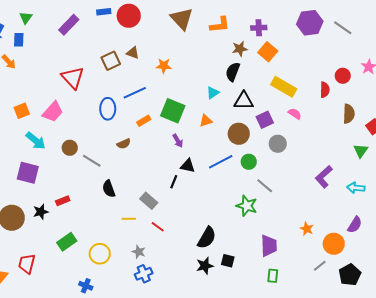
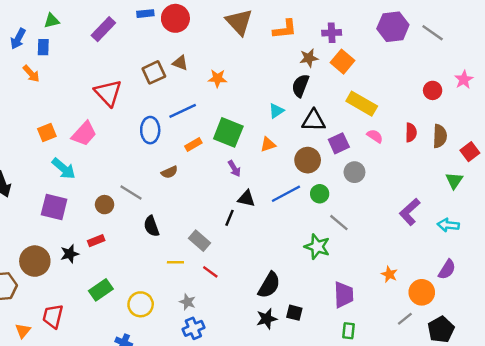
green triangle: (26, 18) -> (52, 21), turned 40
red semicircle: (325, 90) -> (411, 132), moved
brown circle: (70, 148) -> (105, 205), moved

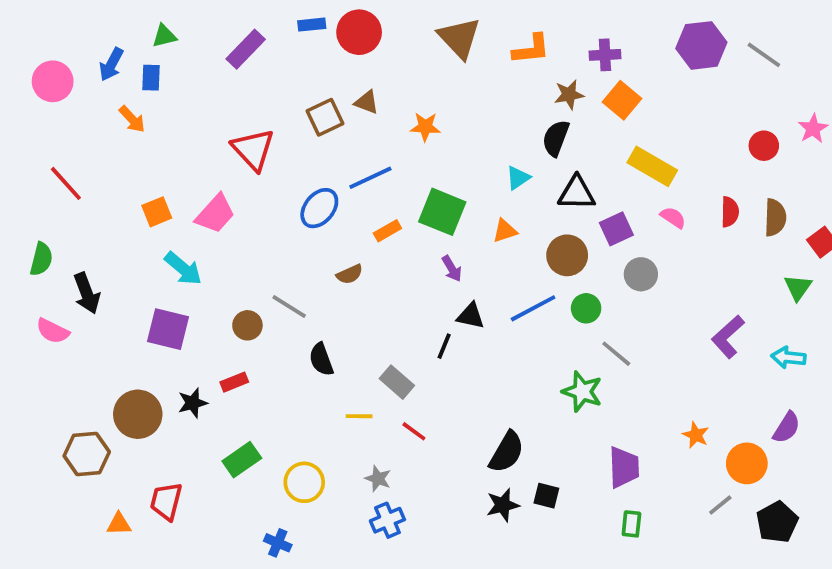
blue ellipse: (150, 130) -> (319, 208), turned 40
orange triangle: (23, 331) -> (119, 524), turned 49

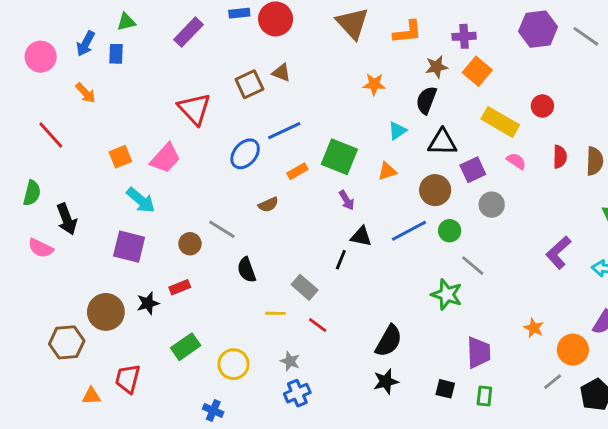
orange arrow: (132, 119) -> (86, 93), moved
orange star: (425, 127) -> (374, 84), moved
red circle: (764, 146) -> (542, 106), moved
black square: (546, 496) -> (445, 389), moved

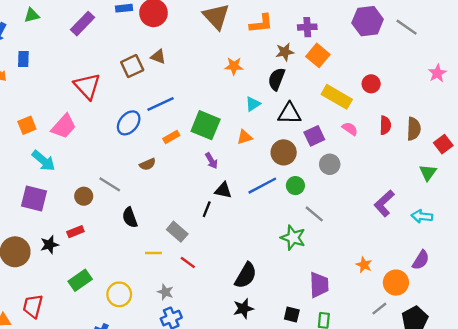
blue rectangle: (116, 54) -> (23, 59), moved

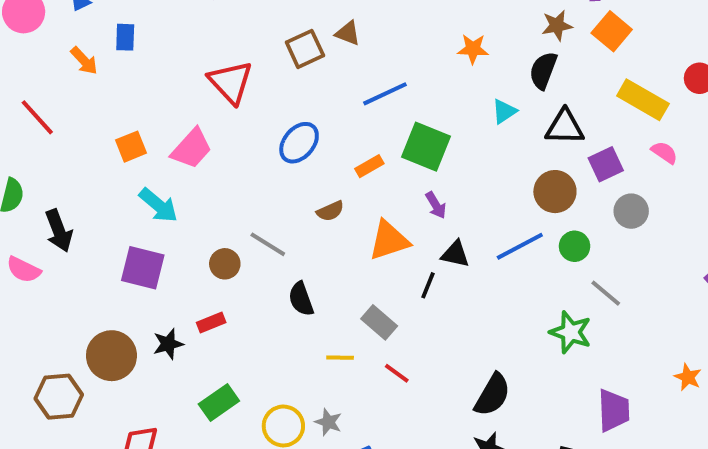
blue line: (161, 104) -> (385, 94), moved
orange triangle: (245, 137) -> (389, 240), moved, size x1.6
gray star: (165, 292) -> (328, 422), moved

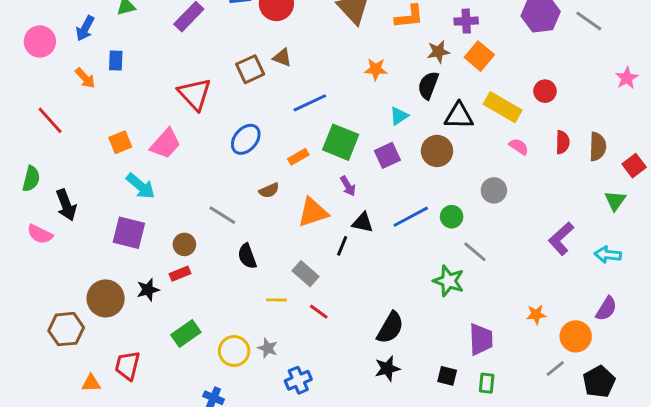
black triangle: (565, 127) -> (459, 116), moved
purple square: (606, 164) -> (387, 155), moved
brown circle: (555, 192) -> (437, 151), moved
brown circle: (225, 264) -> (184, 244), moved
orange star: (688, 377) -> (536, 315), turned -30

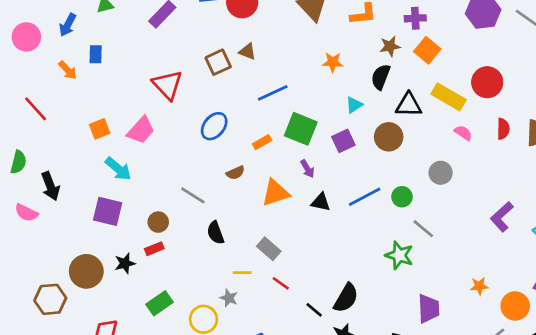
red circle: (545, 91) -> (487, 82), size x1.5
black line: (342, 246) -> (314, 310), moved, turned -72
gray star: (268, 348) -> (229, 298), moved

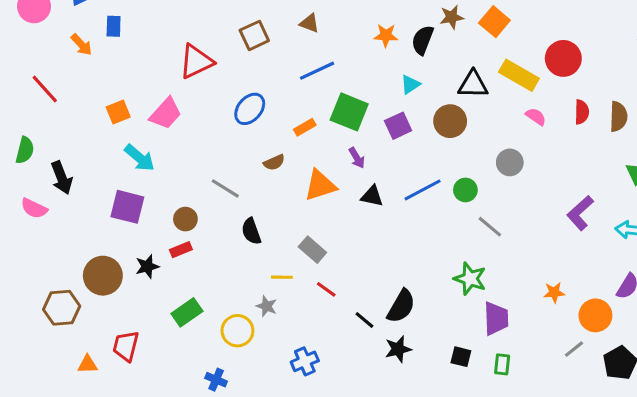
brown triangle: (247, 52) -> (309, 23), moved
black semicircle: (381, 77) -> (423, 40), moved
red triangle: (168, 85) -> (196, 61), turned 48
green star: (399, 255) -> (470, 279), moved

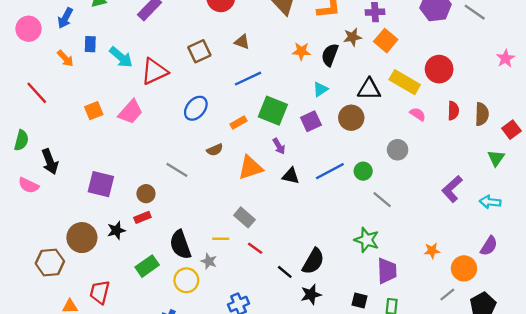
cyan arrow: (140, 158) -> (121, 57), moved
black semicircle: (251, 231) -> (180, 245), moved, size x1.4

